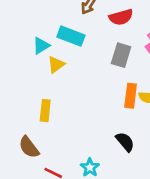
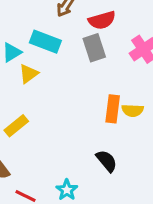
gray rectangle: (121, 55) -> (94, 48), moved, turned -35
yellow rectangle: (45, 111) -> (16, 126), turned 45

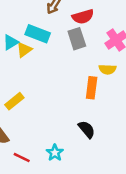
yellow triangle: (29, 74) -> (24, 50), moved
yellow semicircle: (133, 110) -> (107, 69), moved

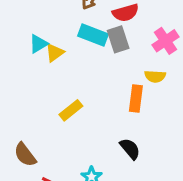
cyan rectangle: (38, 34) -> (93, 35), moved
yellow rectangle: (14, 101) -> (71, 110), moved

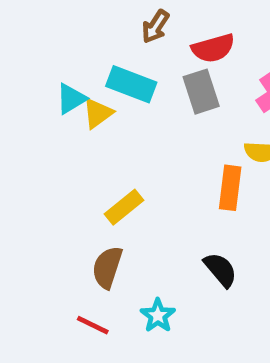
cyan rectangle: (93, 35) -> (131, 84), moved
brown semicircle: (25, 155) -> (107, 267), moved, turned 55

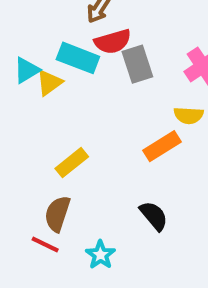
red semicircle: (213, 48) -> (113, 42), moved
orange rectangle: (230, 188) -> (162, 146), turned 51
red line: (93, 325) -> (45, 245), moved

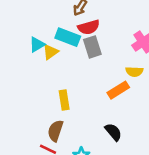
gray rectangle: (137, 64) -> (92, 47), moved
yellow rectangle: (72, 163) -> (64, 100), turned -60

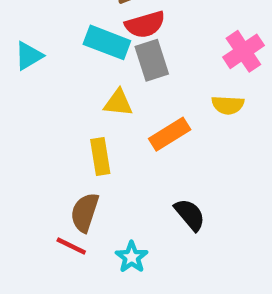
cyan triangle: (37, 44) -> (29, 56), moved
yellow triangle: (50, 52) -> (118, 103), moved, turned 42
orange rectangle: (118, 90) -> (170, 134), moved

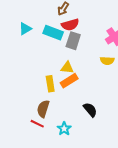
cyan triangle: (29, 56) -> (25, 29), moved
gray rectangle: (152, 60) -> (73, 41), turned 36
yellow triangle: (118, 103) -> (67, 68), moved
orange rectangle: (170, 134) -> (69, 81), moved

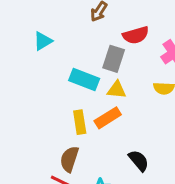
red semicircle: (70, 25) -> (136, 35), moved
cyan rectangle: (53, 33) -> (84, 79), moved
yellow triangle: (67, 68) -> (117, 90), moved

